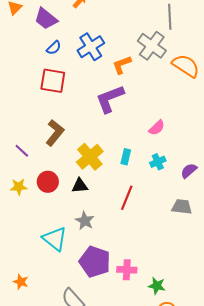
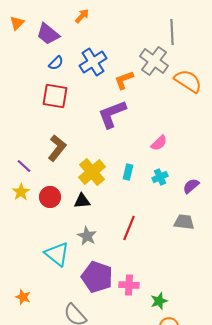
yellow star: (19, 187) -> (21, 192), moved, turned -30
red line: (127, 198) -> (129, 228), moved
green star: (157, 286) -> (159, 301), turned -30

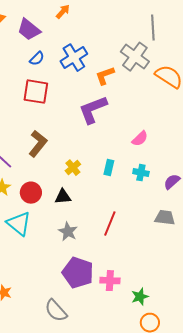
yellow cross: (92, 172) -> (73, 168), size x0.6
cyan cross: (160, 177) -> (141, 173), turned 35
cyan triangle: (57, 254) -> (19, 224), moved

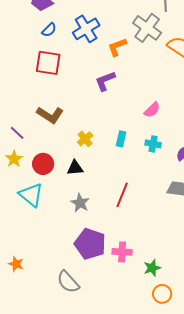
purple L-shape: (93, 110) -> (105, 81), size x0.7
brown L-shape: (38, 144) -> (50, 115), turned 84

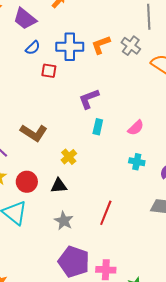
gray cross: (147, 28) -> (131, 46), size x0.7
blue cross: (86, 29) -> (70, 47), turned 32
orange L-shape: (117, 47) -> (101, 45), moved
red square: (48, 63) -> (49, 71), moved, size x0.6
cyan rectangle: (121, 139) -> (98, 127), moved

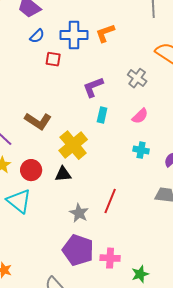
gray cross: (131, 46) -> (137, 78), moved
yellow cross: (69, 157) -> (73, 145), size x1.8
gray star: (64, 221) -> (79, 213), moved

